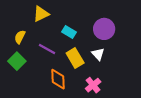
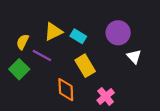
yellow triangle: (41, 14) -> (53, 32), moved
purple line: (47, 49) -> (42, 56), moved
white triangle: (98, 54) -> (134, 57), moved

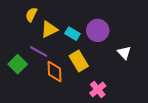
purple circle: (118, 33) -> (98, 30), moved
yellow semicircle: (23, 42) -> (31, 15), moved
orange diamond: (66, 90) -> (54, 72), moved

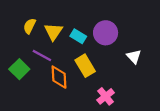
yellow semicircle: (31, 15) -> (29, 26), moved
yellow triangle: (49, 29) -> (53, 32), turned -30

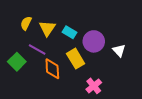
purple circle: (106, 33) -> (94, 41), moved

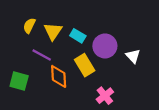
green square: (17, 62) -> (19, 81), moved, turned -30

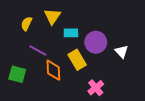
yellow triangle: (53, 31) -> (52, 16), moved
cyan rectangle: (78, 36) -> (71, 33), turned -32

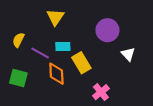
yellow semicircle: (26, 24) -> (18, 40), moved
cyan rectangle: (71, 33) -> (63, 46), moved
purple circle: (96, 42) -> (107, 30), moved

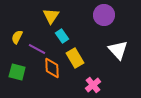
purple circle: (107, 30) -> (104, 15), moved
cyan rectangle: (63, 46) -> (62, 36), moved, turned 56
white triangle: (128, 54) -> (118, 50), size x1.5

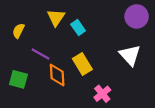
purple circle: (104, 15) -> (137, 16), moved
cyan rectangle: (62, 36) -> (78, 28), moved
yellow semicircle: (17, 37) -> (18, 31), moved

